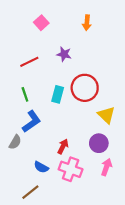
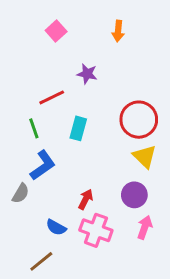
red line: (29, 62) -> (52, 97), moved
red circle: (85, 88) -> (139, 120), moved

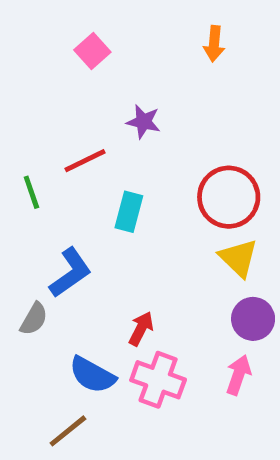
orange arrow: (118, 31) -> (214, 44), moved
green line: (34, 128) -> (31, 192), moved
purple circle: (134, 195) -> (253, 319), moved
blue semicircle: (56, 227) -> (92, 375), size x1.4

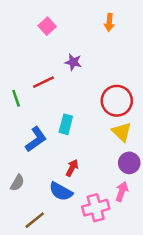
cyan rectangle: (129, 212) -> (66, 124), moved
gray semicircle: (34, 319) -> (17, 183), moved
blue semicircle: (92, 375) -> (61, 192), moved
pink cross: (158, 380) -> (96, 208), moved, turned -35

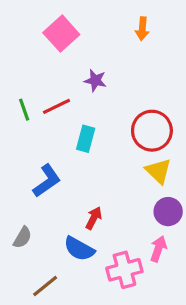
pink square: (47, 26) -> (61, 34), size x1.5
green line: (16, 98) -> (24, 110), moved
cyan rectangle: (66, 124) -> (86, 139), moved

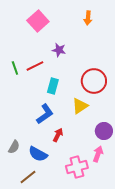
yellow triangle: (158, 171) -> (80, 106), moved, turned 42
blue L-shape: (47, 181) -> (45, 114), moved
blue semicircle: (79, 249) -> (38, 154), moved

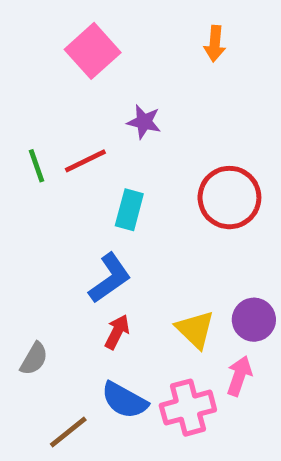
yellow triangle: (80, 106) -> (195, 329), moved, turned -42
red arrow: (58, 135) -> (117, 332), moved
blue semicircle: (38, 154) -> (124, 400), moved

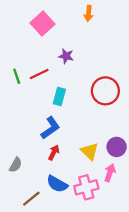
orange arrow: (215, 44) -> (89, 13), moved

